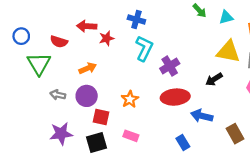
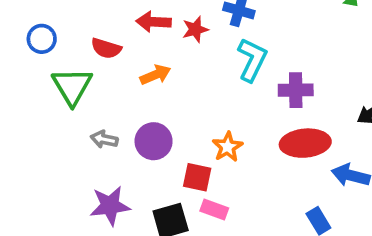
red star: (107, 38) -> (195, 29), moved
purple cross: (170, 66) -> (296, 90), turned 30
orange arrow: (88, 68) -> (155, 75), moved
red square: (101, 117) -> (197, 177), moved
pink rectangle: (131, 136) -> (214, 209), moved

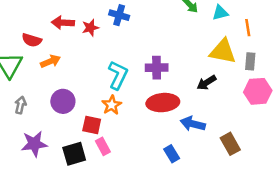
cyan L-shape: (252, 60) -> (118, 75), moved
orange arrow: (155, 75) -> (50, 61), moved
gray arrow: (104, 139) -> (20, 105), moved, turned 91
pink rectangle: (214, 209) -> (103, 146), turned 42

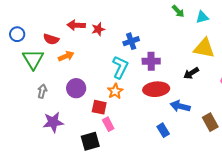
blue cross: (119, 15) -> (131, 41), moved, turned -35
black square: (74, 154) -> (90, 141), moved

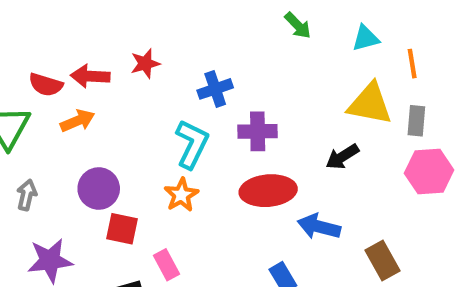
green arrow: (178, 11) -> (298, 25), moved
red arrow: (76, 25) -> (90, 76), moved
red square: (99, 107) -> (122, 229), moved

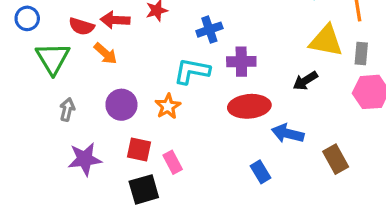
orange arrow: (78, 121) -> (105, 54), turned 65
cyan L-shape: (192, 144) -> (192, 71), turned -105
orange star: (181, 195) -> (168, 106), moved
red square: (122, 229) -> (139, 149), moved

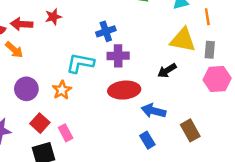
blue cross: (209, 30) -> (106, 31), moved
red square: (139, 149) -> (40, 123), turned 30
blue rectangle: (261, 172) -> (147, 140), moved

